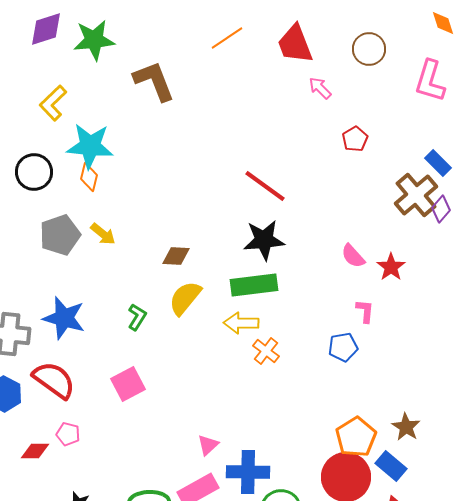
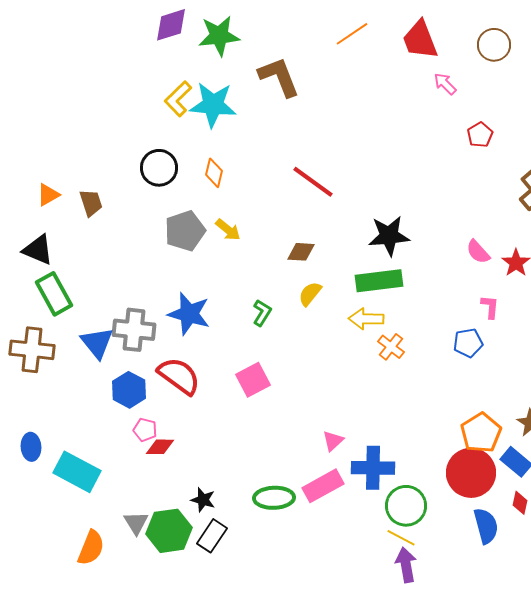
cyan star: (90, 146) -> (213, 105), moved
red line: (265, 186) -> (313, 182), moved
yellow semicircle: (185, 298) -> (310, 294), size x0.7
pink pentagon: (68, 434) -> (145, 430), moved

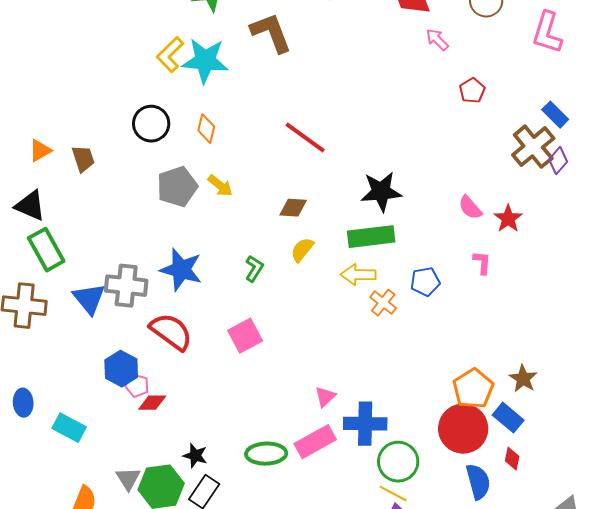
blue pentagon: (468, 343) -> (425, 282), moved
blue hexagon: (129, 390) -> (121, 369), moved
cyan rectangle: (77, 472) -> (69, 428), size x0.7

